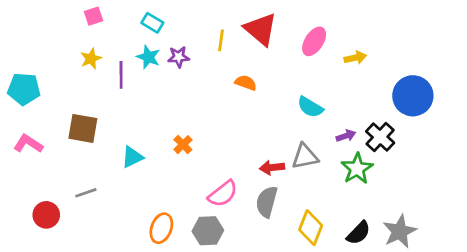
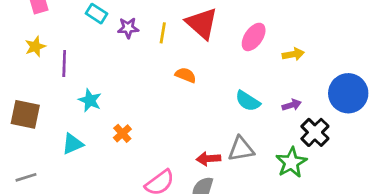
cyan star: (148, 57) -> (90, 100), moved
purple star: (179, 57) -> (128, 28), moved
purple arrow: (346, 136) -> (292, 105), moved

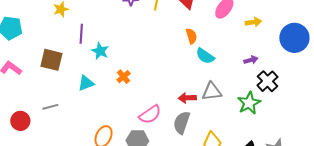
purple line: (64, 63) -> (81, 34), moved
orange semicircle: (186, 75) -> (191, 36), moved, turned 49
blue circle: (348, 93) -> (294, 38), moved
cyan semicircle: (248, 101) -> (205, 56), moved

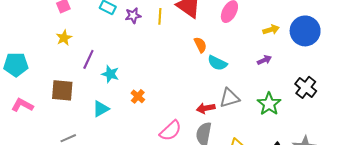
yellow arrow: (253, 22) -> (271, 30), moved
purple line: (81, 34) -> (88, 59), turned 30
black cross: (268, 81) -> (306, 87), moved

